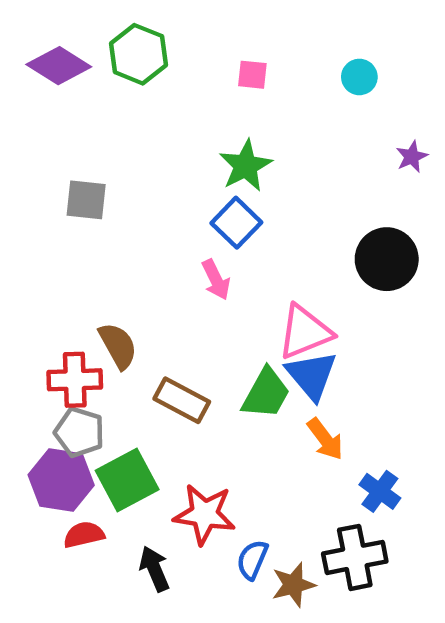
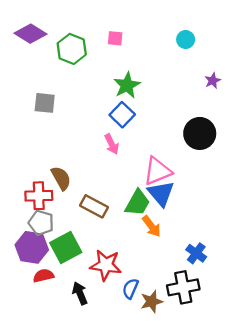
green hexagon: (139, 54) -> (72, 49), moved
pink square: (252, 75) -> (115, 38), moved
orange arrow: (325, 439) -> (152, 226), moved

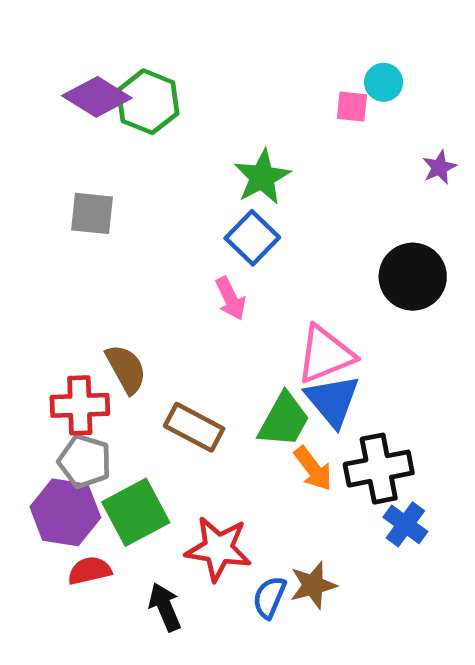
purple diamond: (31, 34) -> (97, 97), moved
pink square: (115, 38) -> (352, 107), moved
black cross: (183, 287) -> (379, 469), moved
brown star: (152, 301) -> (313, 585), moved

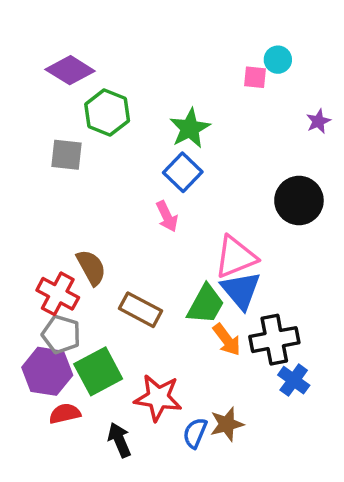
green hexagon: (148, 102) -> (107, 112), moved
red cross: (80, 405) -> (58, 294), turned 30

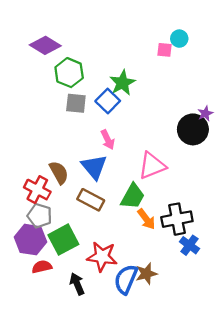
purple star: (318, 121) -> (205, 113), moved
gray square: (67, 155) -> (76, 103), moved
blue square: (183, 172) -> (108, 101), moved
blue triangle: (241, 290) -> (94, 167), moved
blue semicircle: (195, 433) -> (126, 279), size x1.5

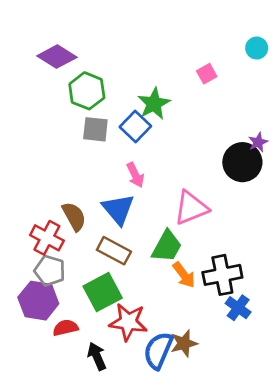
cyan circle: (179, 39) -> (257, 48), moved
pink square: (164, 50) -> (207, 74), moved, turned -35
green square: (63, 240) -> (103, 292), moved
red semicircle: (42, 267) -> (65, 328), moved

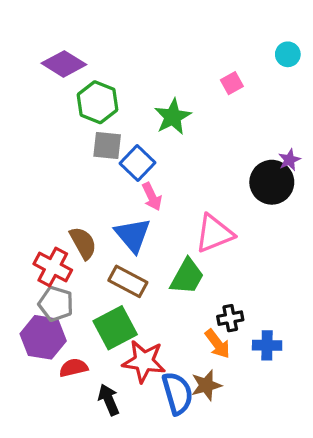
blue square: (135, 127) -> (137, 163), moved
orange arrow: (184, 275) -> (217, 344), moved
black cross: (222, 275) -> (230, 318), moved, size x0.6
blue cross: (238, 308) -> (267, 345), turned -35
blue semicircle: (158, 351) -> (177, 393), turned 141

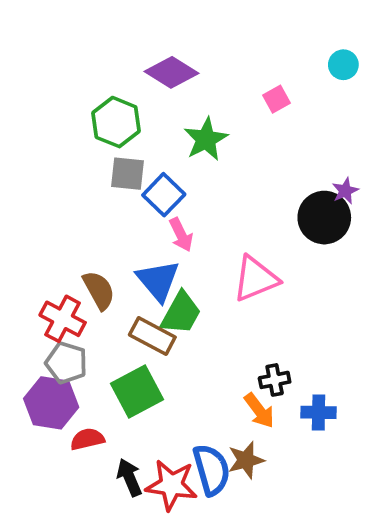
purple diamond: (64, 64) -> (171, 72), moved
green trapezoid: (187, 277) -> (181, 313), moved
red star: (144, 361) -> (171, 485), moved

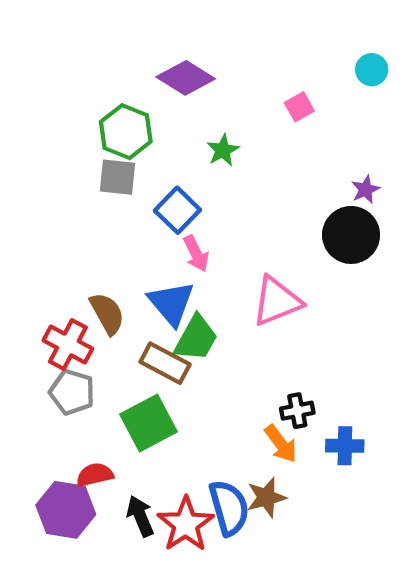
green star: (206, 139) -> (223, 150), size x0.7
gray square: (127, 174) -> (117, 177), moved
purple star: (345, 191) -> (365, 190), moved
purple hexagon: (51, 403) -> (66, 510), moved
red star: (171, 485) -> (186, 524), turned 30

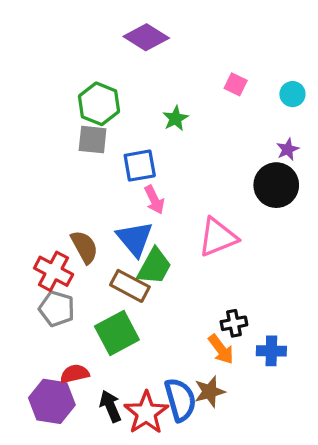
cyan circle: (372, 70) -> (292, 94), moved
purple diamond: (186, 78) -> (146, 37), moved
pink square: (299, 107) -> (236, 84), turned -35
blue square: (177, 210) -> (140, 166), turned 36

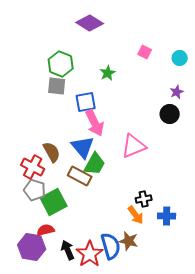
black circle: (276, 185) -> (170, 114), size x0.7
pink arrow: (154, 200) -> (95, 123), size x1.5
green square: (117, 333) -> (54, 202), moved
brown star: (210, 392) -> (129, 241), turned 30

